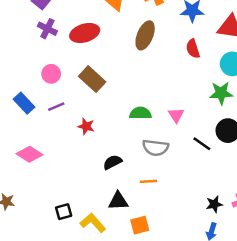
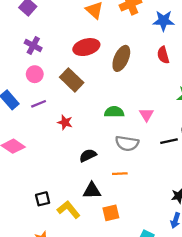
purple cross: (47, 29) -> (33, 45), moved
red ellipse: (85, 33) -> (86, 47), moved
brown ellipse: (145, 35) -> (121, 58), moved
black line: (202, 144) -> (169, 141), turned -49

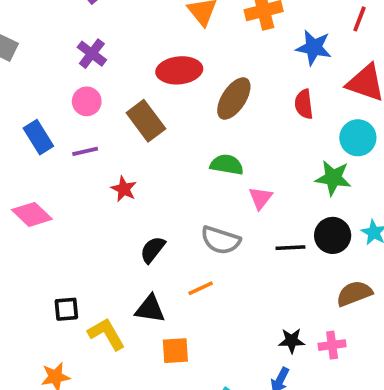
green semicircle: (114, 112) -> (227, 165), moved
black semicircle: (88, 155) -> (153, 250), turned -35
orange line: (120, 174) -> (201, 288), turned -32

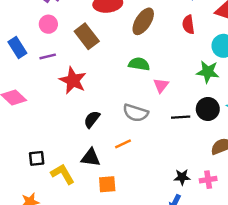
red star: (124, 189) -> (73, 80), size x1.6

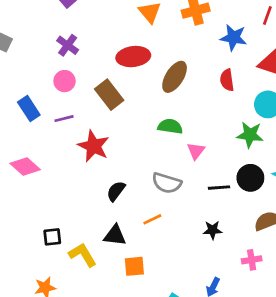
black star: (182, 177) -> (213, 230), moved

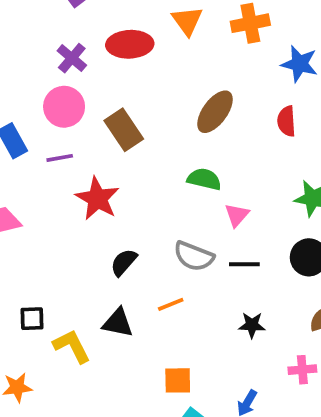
red ellipse: (133, 57) -> (130, 44), moved
pink circle: (65, 81) -> (64, 107), size x1.4
black line: (219, 188) -> (244, 264), moved
orange square: (134, 266) -> (178, 380), moved

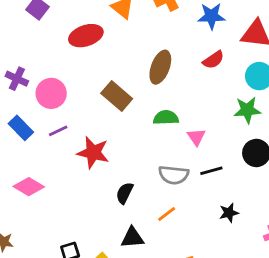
purple cross: (72, 58) -> (17, 79), moved
red semicircle: (286, 121) -> (213, 60), turned -105
brown rectangle: (124, 130) -> (117, 96), moved

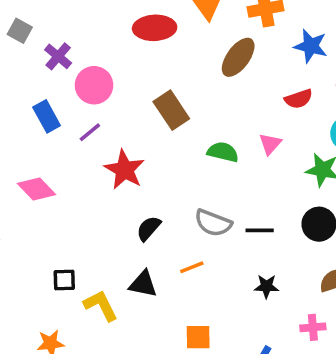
brown ellipse: (160, 67) -> (238, 57), moved
purple line: (58, 131) -> (90, 132), turned -30
pink triangle: (196, 137) -> (270, 144), moved

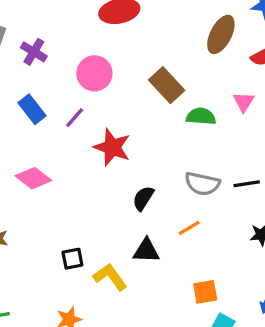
brown ellipse: (238, 57) -> (221, 34), moved
pink circle: (94, 85) -> (94, 73), moved
brown rectangle: (171, 110) -> (167, 85), moved

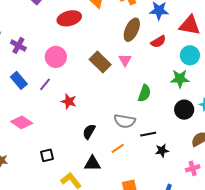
pink triangle: (244, 102) -> (125, 60), moved
green semicircle: (201, 116) -> (144, 93), moved, turned 108
red star: (112, 147) -> (69, 101), size x0.7
black line: (247, 184) -> (148, 134), moved
black square: (72, 259) -> (47, 155), moved

